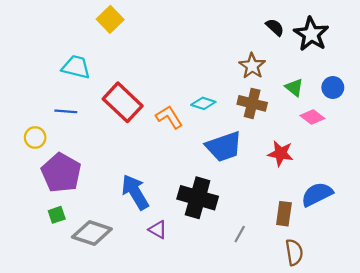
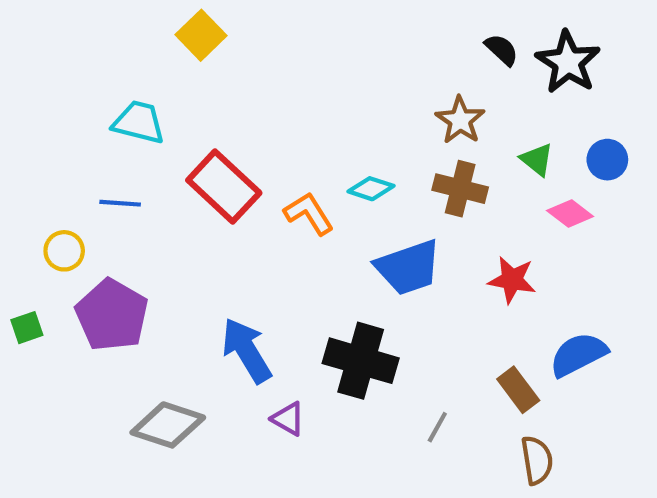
brown rectangle: (284, 214) -> (518, 390), turned -45
green square: (57, 215) -> (27, 328), moved

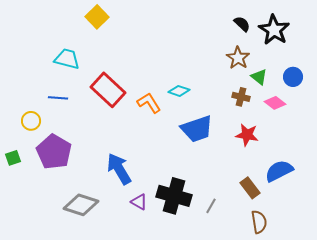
brown star: (460, 120) -> (238, 58), moved
brown cross: (460, 189) -> (241, 97), moved, size x0.7
black cross: (361, 361) -> (174, 196), moved

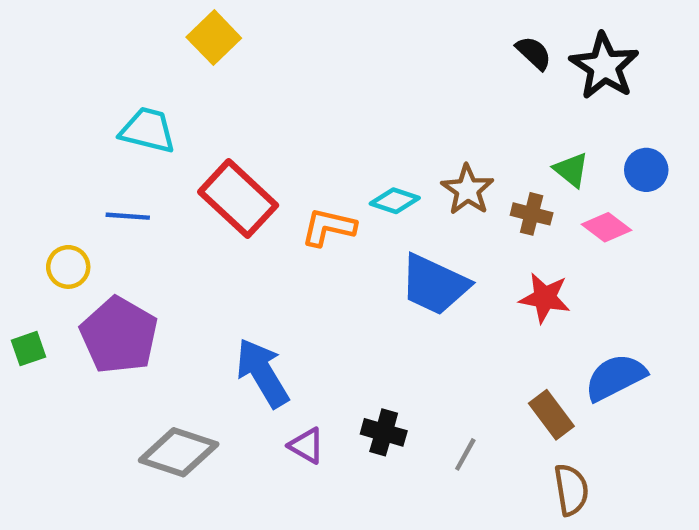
brown star: (238, 58) -> (468, 190), moved
orange L-shape: (149, 103) -> (329, 227), turned -45
blue trapezoid: (197, 129) -> (434, 285), turned 44
black cross: (174, 196) -> (384, 432), size x0.6

